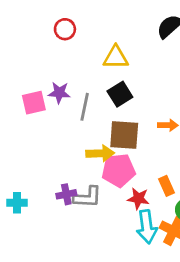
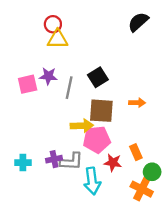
yellow triangle: (116, 57) -> (58, 39), moved
cyan cross: (17, 203) -> (23, 163), moved
cyan arrow: (147, 227) -> (92, 181), moved

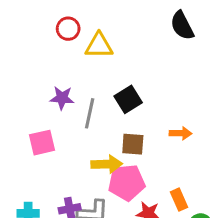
black semicircle: (138, 22) -> (182, 26), turned -75
yellow triangle: (58, 39) -> (99, 46), moved
pink square: (28, 84) -> (42, 143), moved
brown square: (101, 111) -> (133, 144), size x0.7

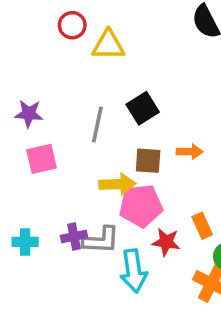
purple star: (62, 98) -> (29, 114), moved
orange arrow: (181, 133) -> (190, 152), moved

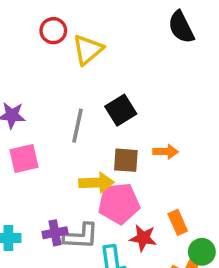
yellow triangle: (108, 45) -> (88, 50), turned -40

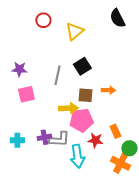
yellow triangle: (88, 50) -> (74, 31), moved

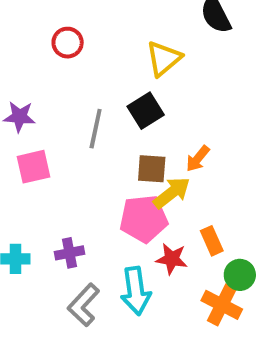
red circle: (43, 20) -> (68, 43), moved
yellow triangle: (74, 31) -> (164, 59), moved
orange arrow: (108, 90) -> (198, 159), turned 128
yellow arrow: (68, 108) -> (172, 193), moved, turned -36
gray L-shape: (59, 139) -> (84, 305), moved, turned 130

